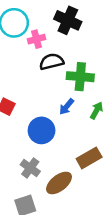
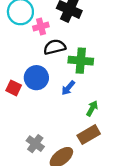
green arrow: (97, 110) -> (92, 108), moved
blue circle: (42, 130) -> (36, 78), moved

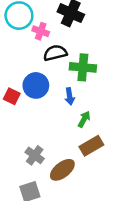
pink cross: (41, 27) -> (41, 31), turned 35
blue arrow: (68, 88) -> (70, 96), turned -49
green arrow: (92, 108) -> (84, 119), moved

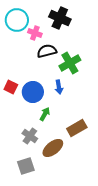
green cross: (83, 67) -> (70, 63), turned -35
blue circle: (36, 85) -> (33, 92), moved
green arrow: (84, 119) -> (45, 114), moved

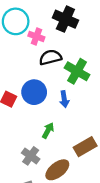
green cross: (70, 63) -> (77, 71), turned -30
blue circle: (33, 92) -> (34, 92), moved

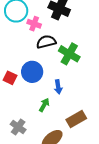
blue arrow: (64, 99) -> (58, 87), moved
gray cross: (31, 156) -> (18, 127), moved

